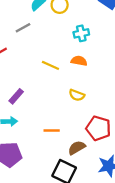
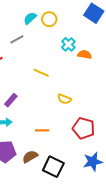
cyan cross: (81, 33) -> (68, 44), turned -32
orange semicircle: (79, 61) -> (85, 55), moved
brown semicircle: (77, 148) -> (30, 157), moved

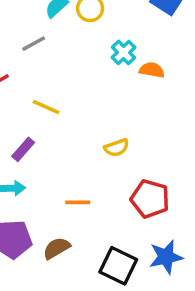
yellow line: (41, 73) -> (46, 107), moved
yellow semicircle: (64, 99) -> (117, 148), turned -40
black square: (53, 167) -> (118, 266), moved

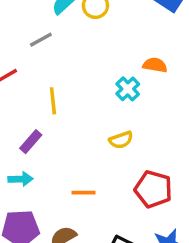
cyan cross: (124, 52) -> (128, 89), moved
yellow line: (46, 107) -> (53, 101), turned 60

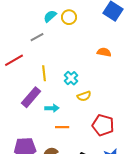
cyan cross: (128, 89) -> (71, 78), moved
purple rectangle: (31, 142) -> (31, 97), size x1.5
cyan arrow: (21, 179) -> (52, 108), moved

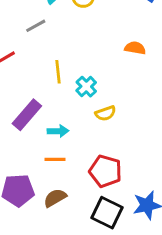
yellow line: (44, 73) -> (58, 72), moved
red pentagon: (103, 125) -> (105, 171), moved
orange line: (62, 127) -> (55, 159), moved

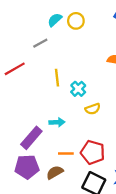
purple rectangle: (27, 115) -> (31, 138), moved
orange line: (55, 159) -> (66, 153), moved

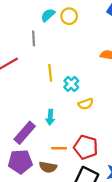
gray line: (40, 43) -> (34, 38), turned -64
cyan arrow: (57, 122) -> (50, 117), turned 96
brown semicircle: (55, 172) -> (48, 167), turned -140

